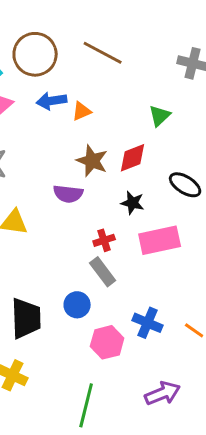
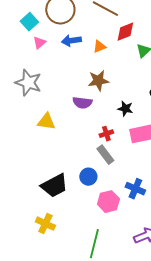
orange triangle: (82, 111) -> (99, 47), moved
red diamond: (133, 158) -> (125, 32), moved
brown star: (92, 161) -> (98, 81), turned -30
black trapezoid: (26, 318) -> (54, 186), turned 64

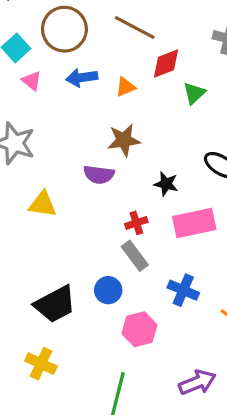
pink triangle: (39, 43) -> (32, 81), turned -40
blue cross: (135, 189) -> (183, 290), moved

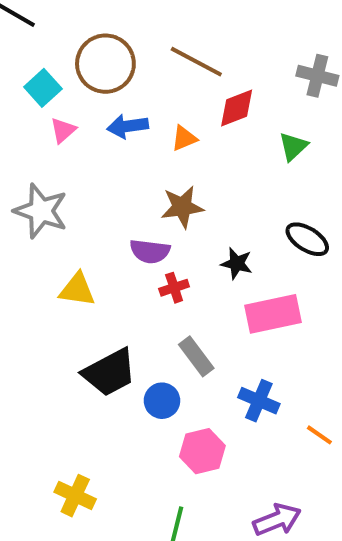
pink triangle: (32, 81) -> (63, 130), turned 40
green triangle: (194, 93) -> (293, 146), moved
red cross: (136, 223) -> (174, 288), moved
black trapezoid: (55, 304) -> (110, 372), moved

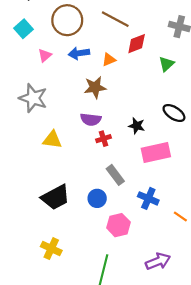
cyan square: (43, 88) -> (23, 29), moved
brown star: (182, 207) -> (95, 87), moved
black trapezoid: (110, 372) -> (55, 197), moved

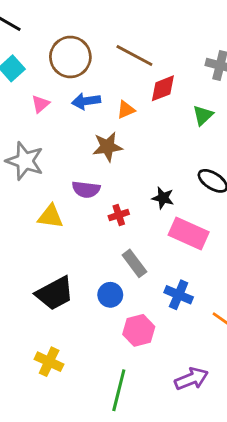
purple semicircle: (91, 119) -> (86, 189), moved
pink rectangle: (156, 152) -> (189, 234), turned 36

